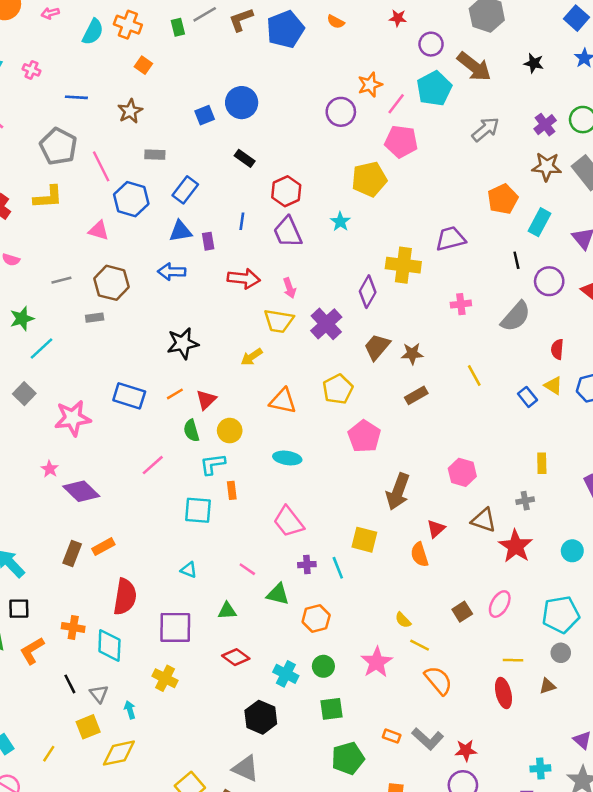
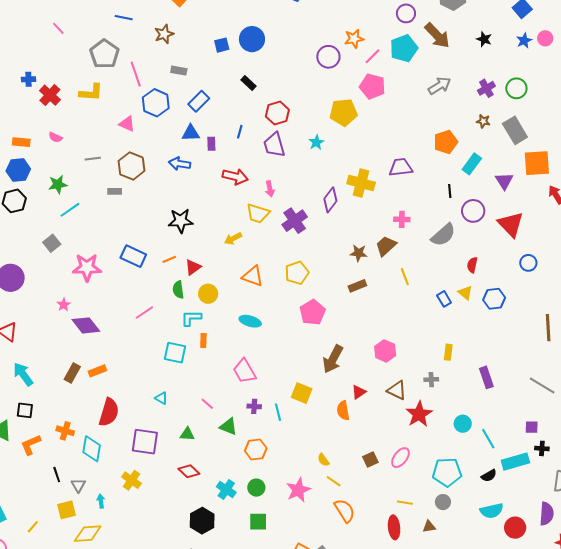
brown star: (547, 167) -> (483, 121), size x0.6
brown trapezoid: (377, 347) -> (386, 246), moved

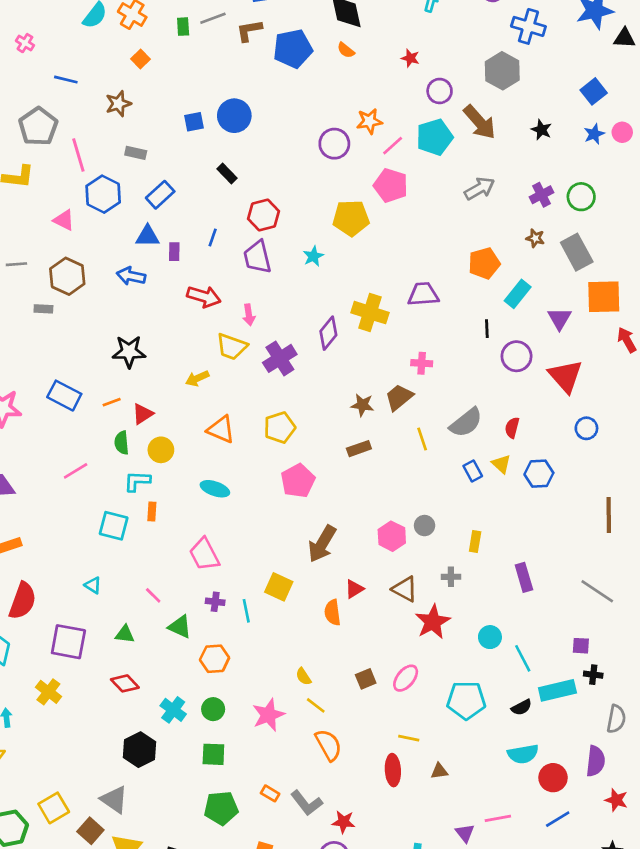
gray semicircle: (443, 235) -> (466, 423), moved
gray circle: (443, 502) -> (425, 526), moved

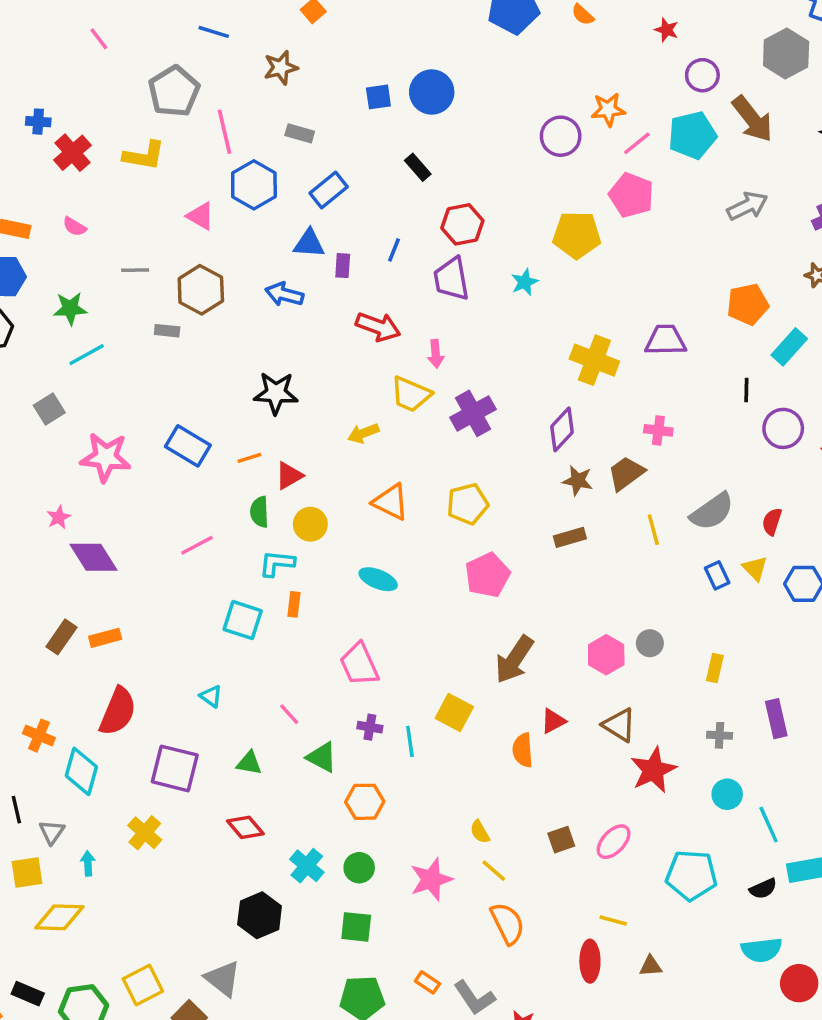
purple diamond: (328, 333) -> (562, 429), moved
gray cross: (451, 577) -> (720, 735), moved

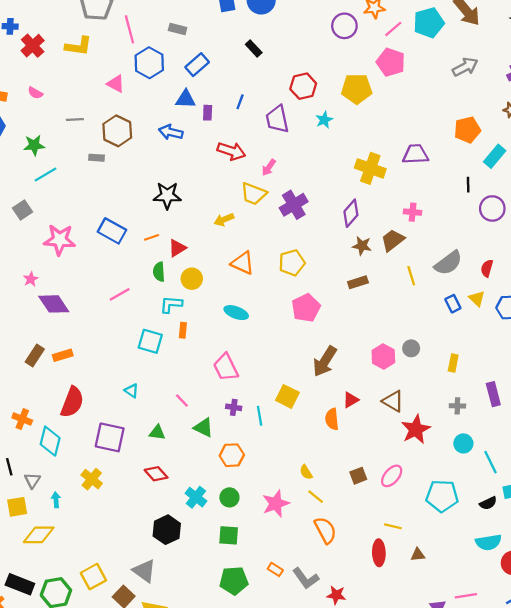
red hexagon: (462, 224) -> (303, 86), moved
pink arrow: (436, 354) -> (269, 167), turned 42
black rectangle: (28, 994) -> (20, 584), size x1.4

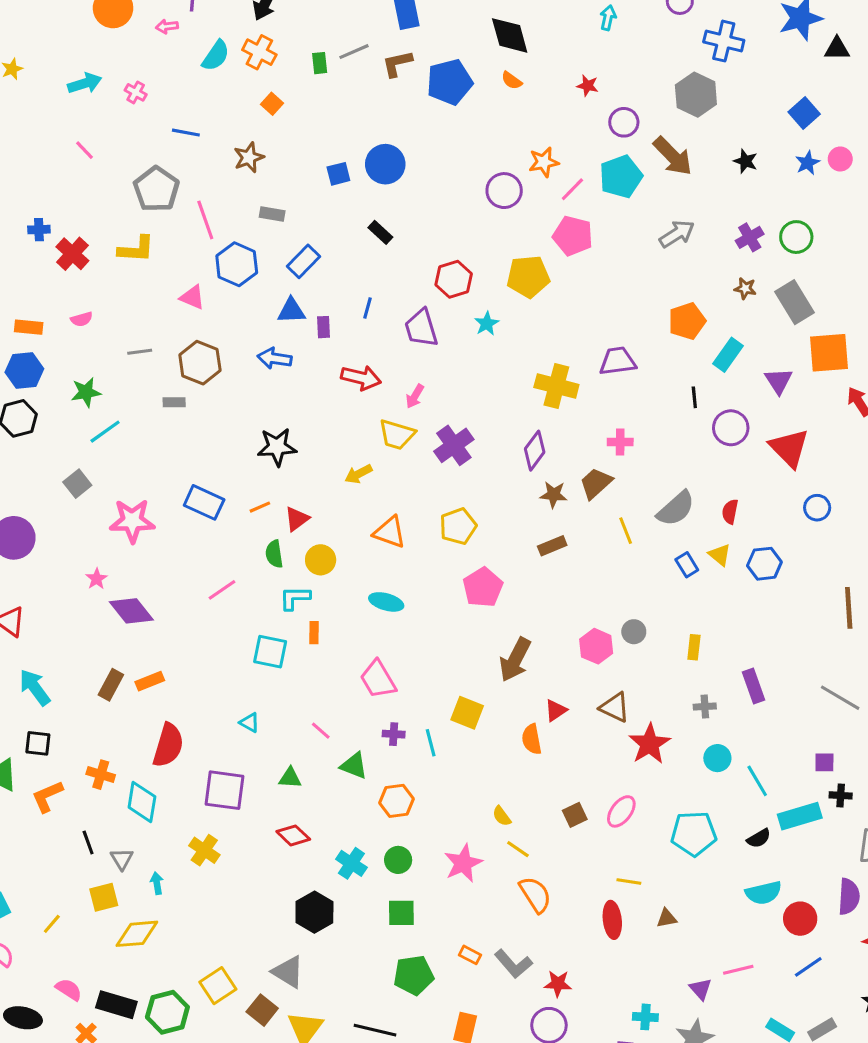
pink semicircle: (35, 93) -> (82, 319), turned -40

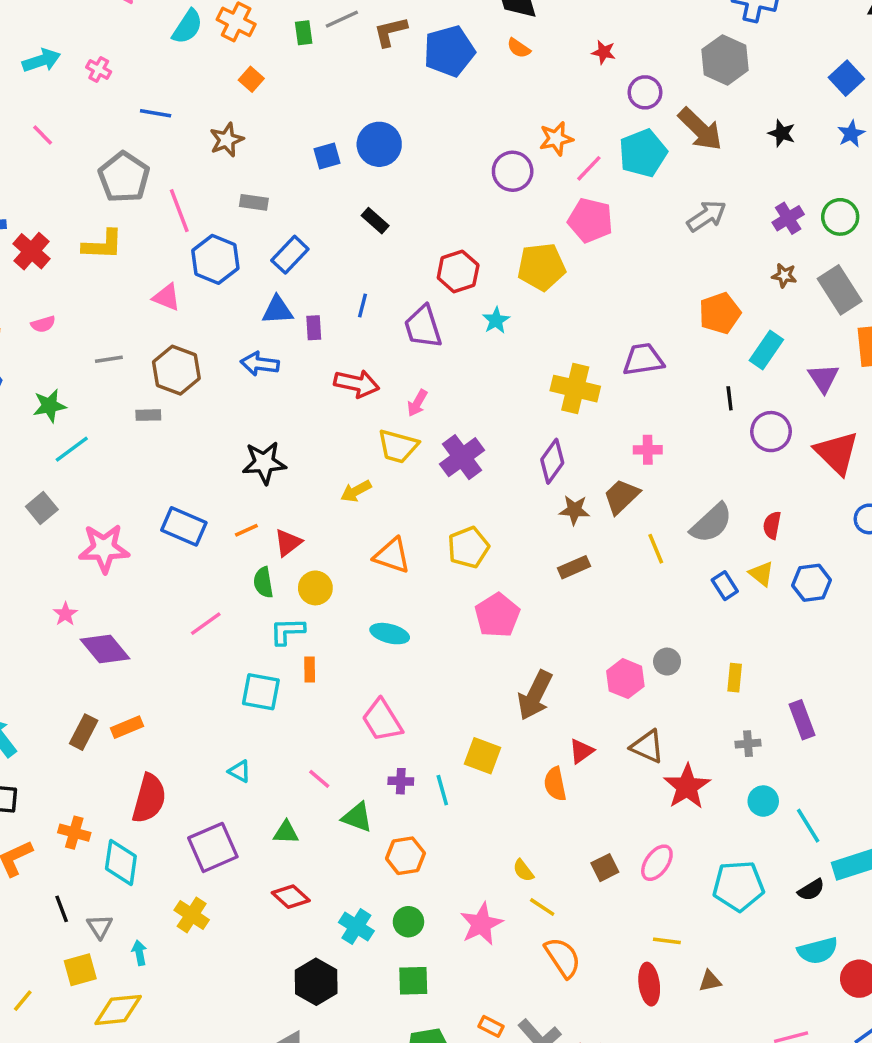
purple square: (224, 790) -> (213, 847), turned -30

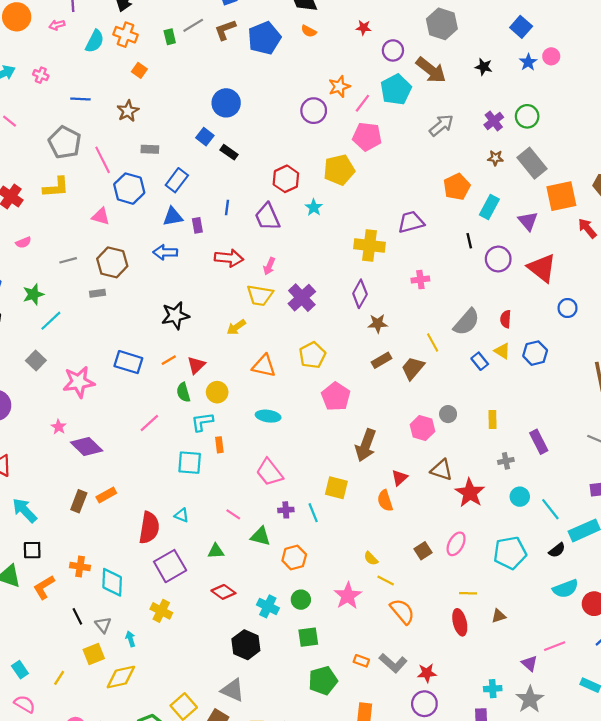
blue square: (327, 156) -> (205, 137), moved, turned -30
brown trapezoid: (621, 496) -> (413, 368), moved
red semicircle: (149, 798) -> (149, 528), moved

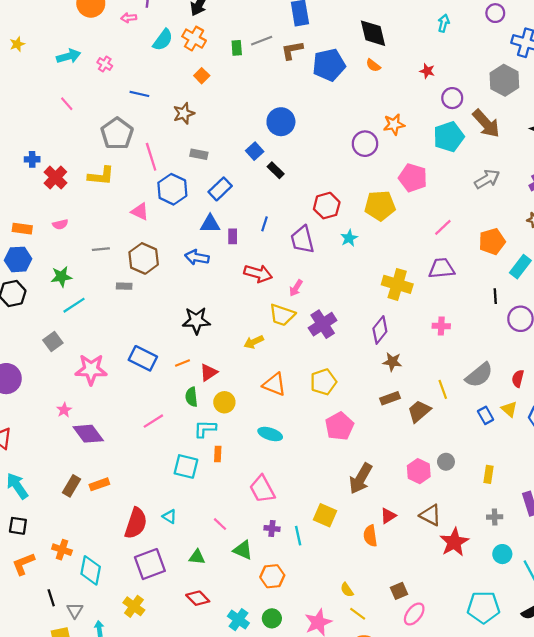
pink line: (362, 103) -> (443, 227), moved
pink ellipse: (456, 544) -> (414, 614), moved

